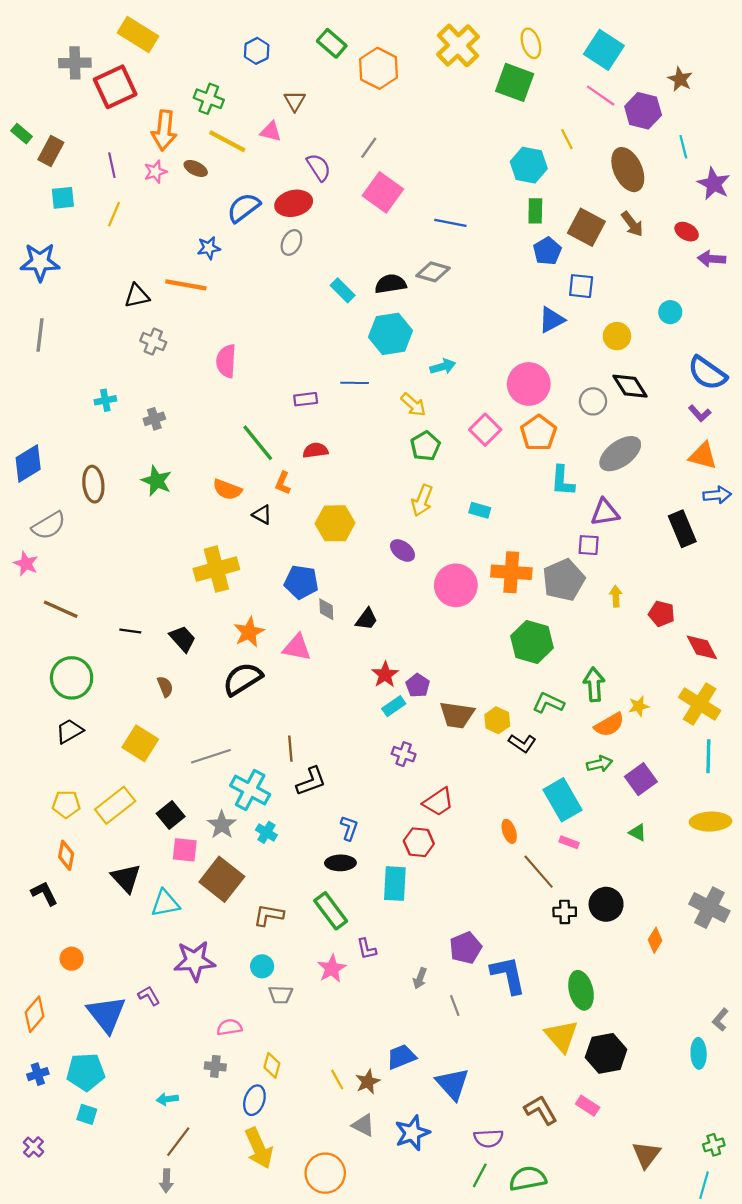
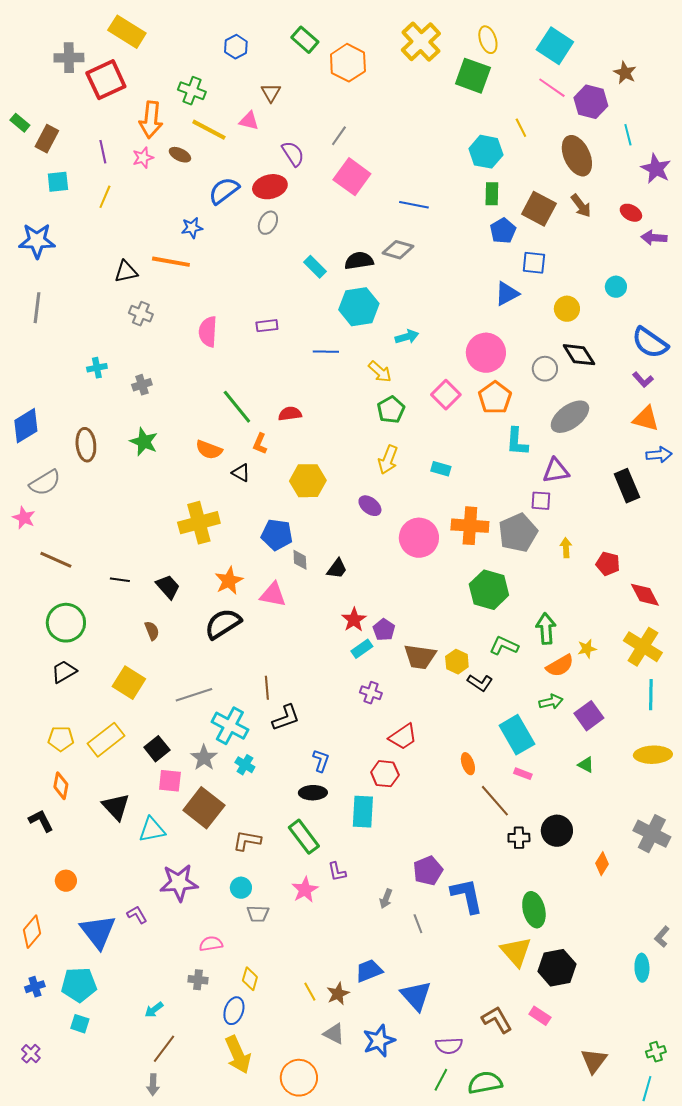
purple rectangle: (306, 399) -> (267, 326), moved
cyan arrow: (167, 1099) -> (154, 1010), turned -30

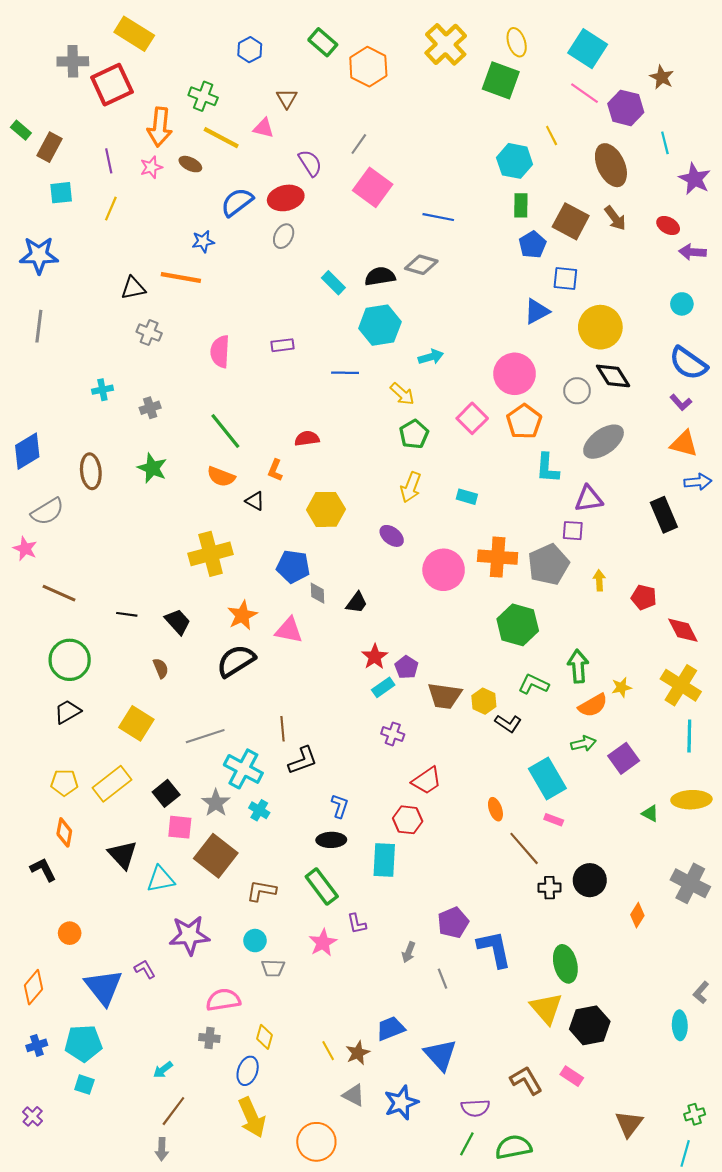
cyan circle: (616, 287) -> (682, 304), moved
yellow circle: (567, 309) -> (600, 327), size x1.6
green line: (237, 407) -> (225, 431), moved
green triangle: (586, 765) -> (650, 813), moved
pink semicircle: (211, 944) -> (223, 1000), size x1.4

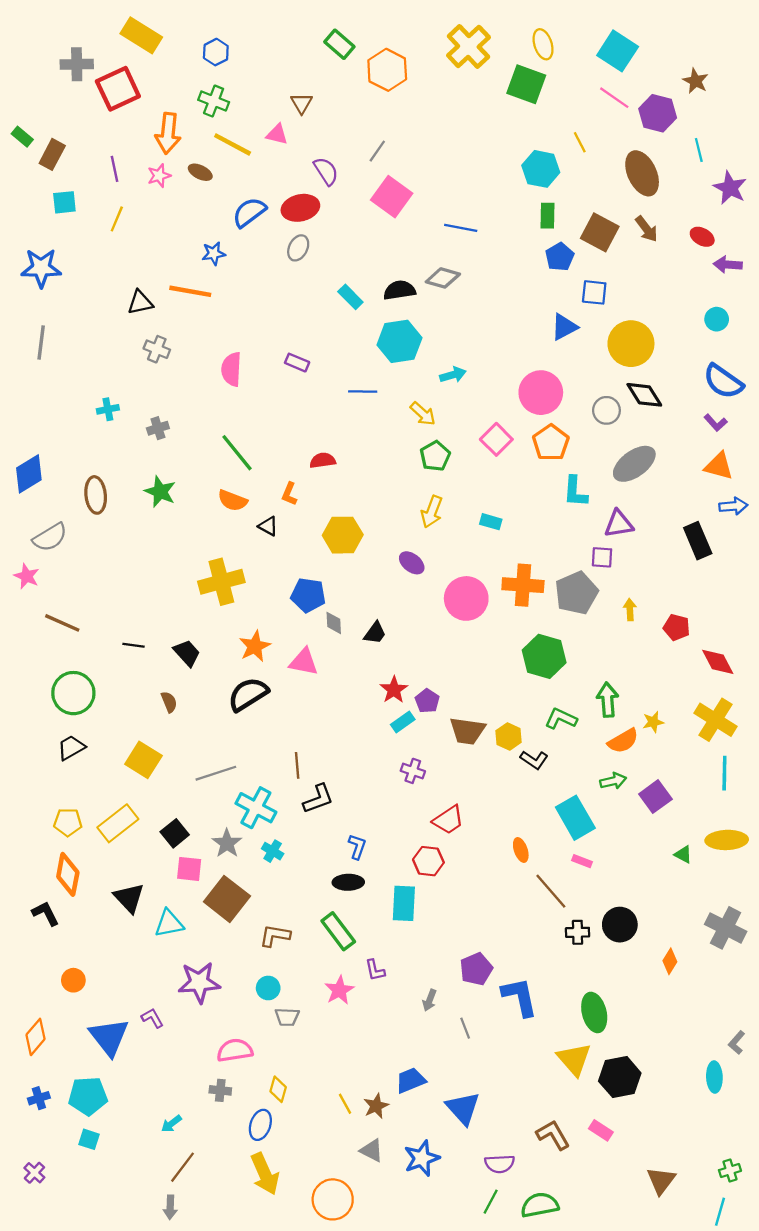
blue hexagon: (250, 50) -> (216, 52), moved
purple rectangle: (283, 345) -> (297, 363), turned 30
orange diamond: (64, 832) -> (68, 874), size x1.4

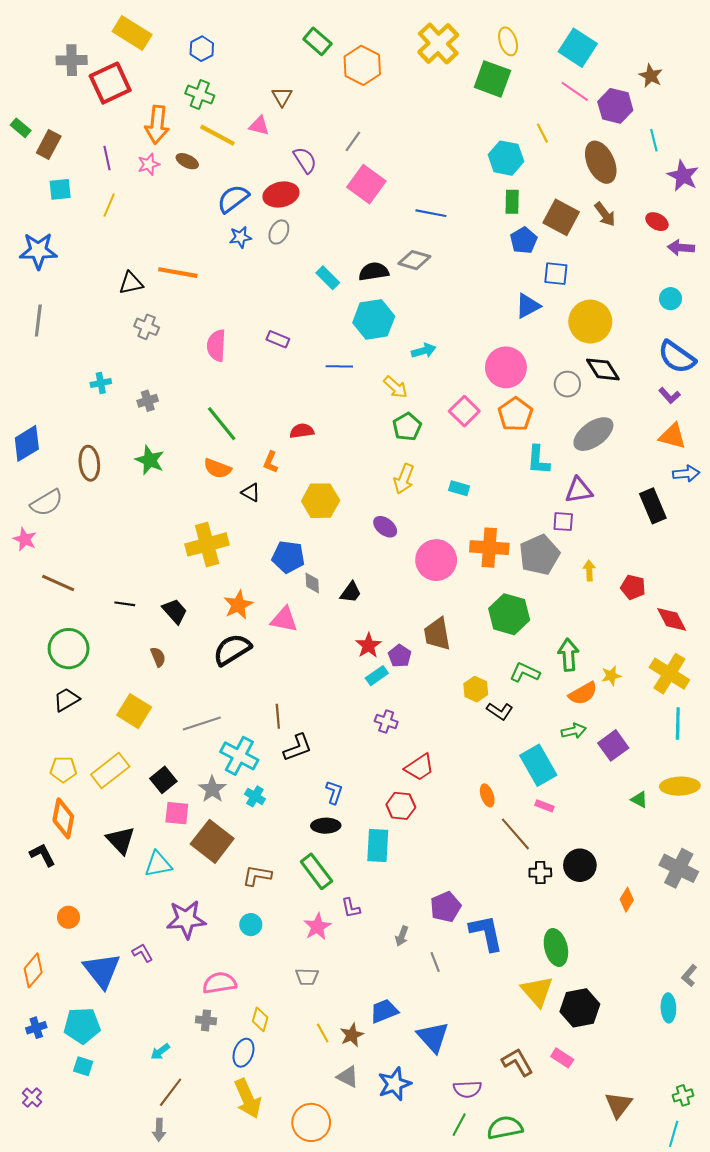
blue star: (214, 253) -> (240, 237), moved
brown trapezoid: (467, 731) -> (437, 634), moved, turned 72
gray trapezoid: (287, 1017) -> (307, 977), moved

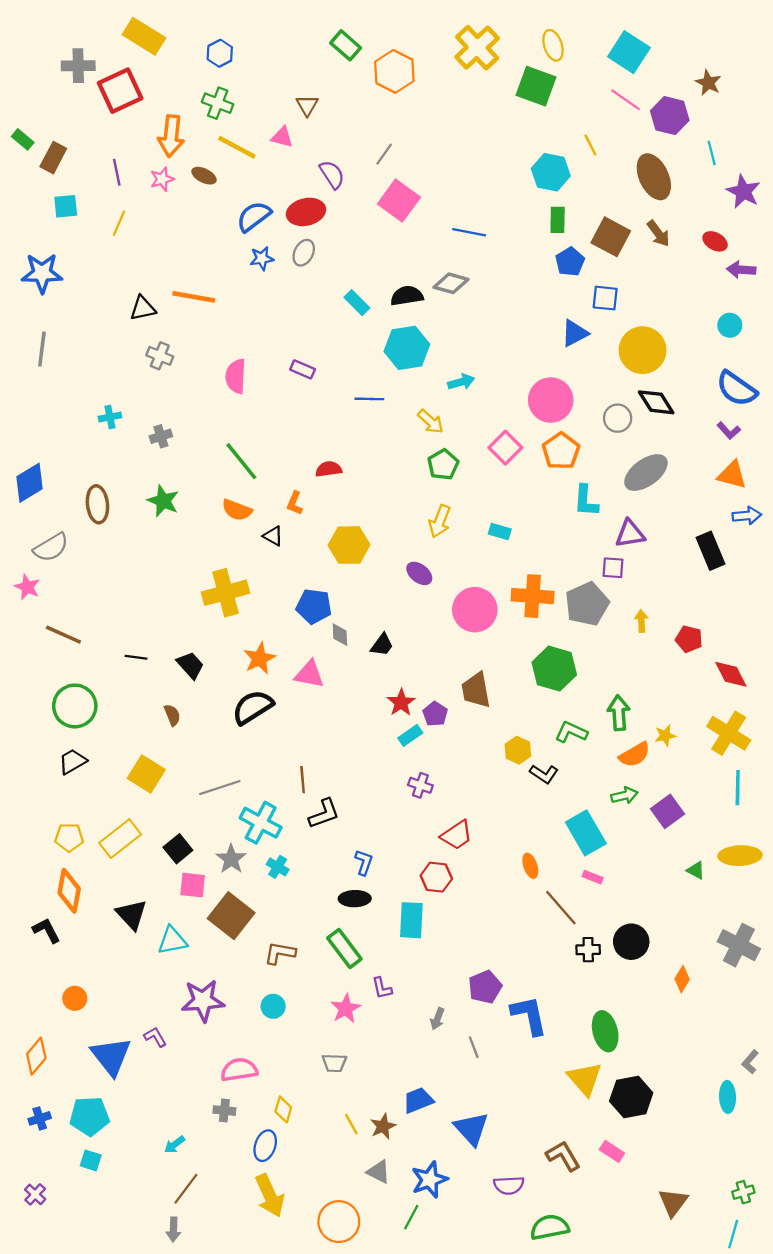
green line: (459, 1125) -> (411, 1217), moved

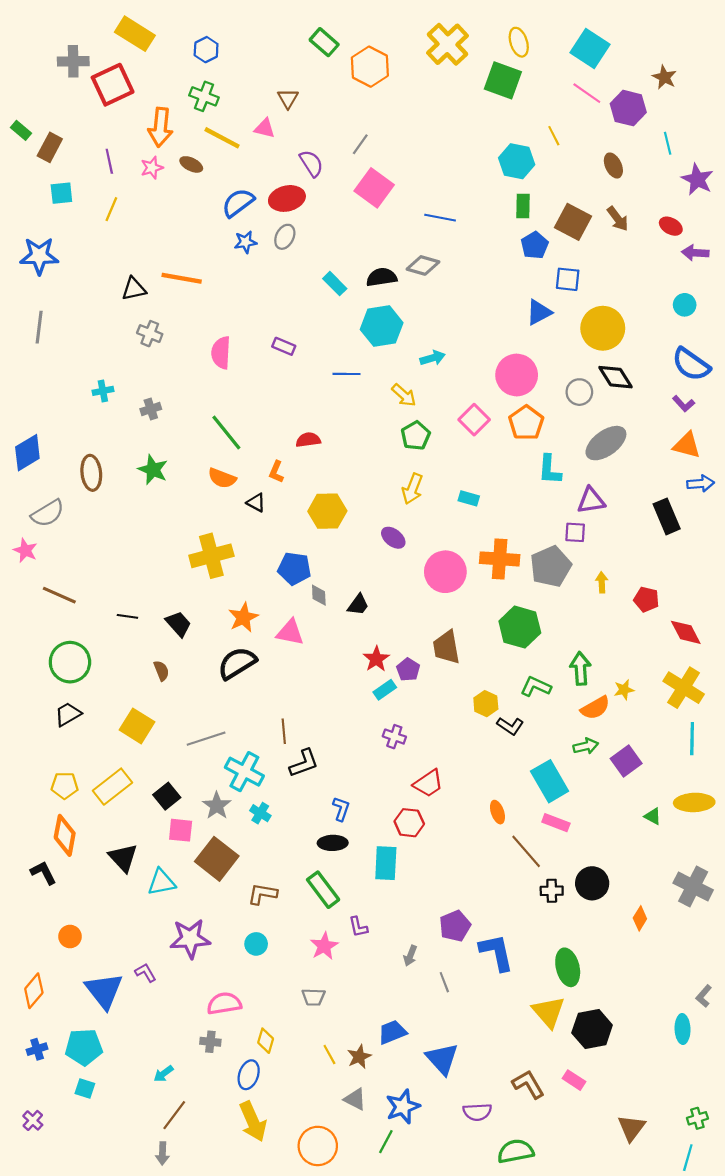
brown ellipse: (654, 177) -> (613, 166), size x0.6
pink rectangle: (593, 877) -> (556, 823), size x1.4

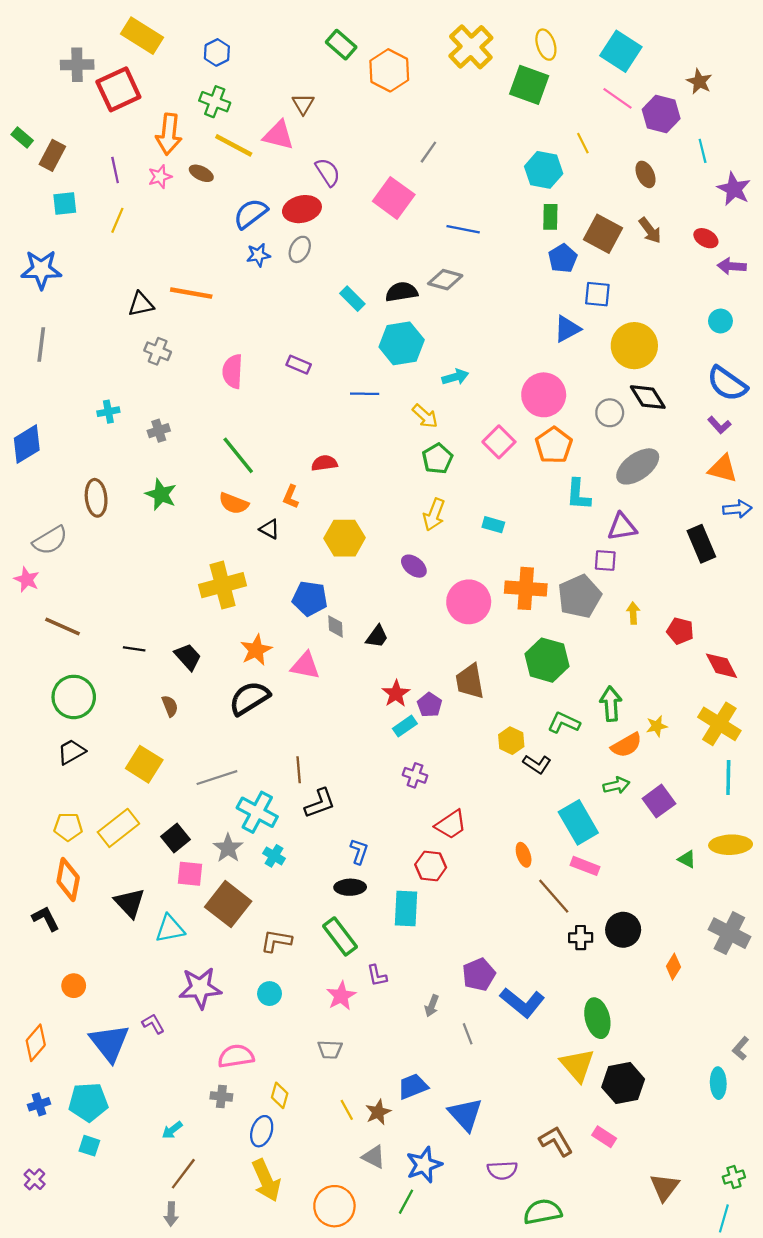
pink triangle: (265, 128) -> (278, 135), size x1.4
gray line: (360, 144) -> (428, 152), moved
blue diamond: (27, 453) -> (27, 444), moved
blue L-shape: (496, 952) -> (522, 1002), turned 141

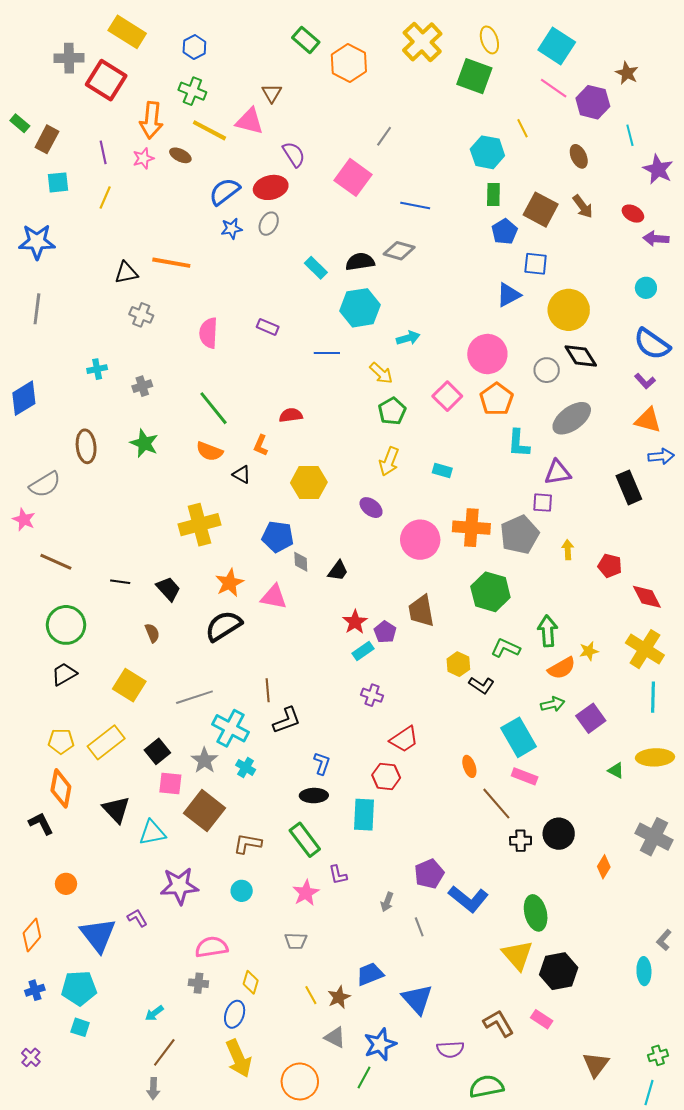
red square: (118, 89) -> (106, 80), turned -33

